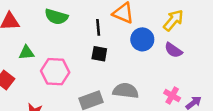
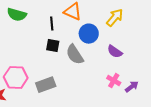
purple semicircle: (173, 50) -> (115, 52), moved
pink hexagon: (55, 72) -> (16, 78), moved
gray semicircle: (126, 91) -> (75, 55), moved, turned -130

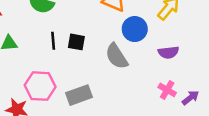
black line: (52, 24) -> (53, 41), moved
black square: (53, 46) -> (76, 42), moved
purple semicircle: (115, 52) -> (168, 52), turned -42

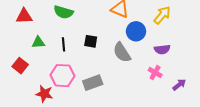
black line: (53, 41) -> (63, 44), moved
pink cross: (167, 90) -> (155, 73), moved

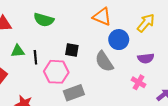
black line: (63, 44) -> (35, 57), moved
pink hexagon: (62, 76) -> (56, 72), moved

